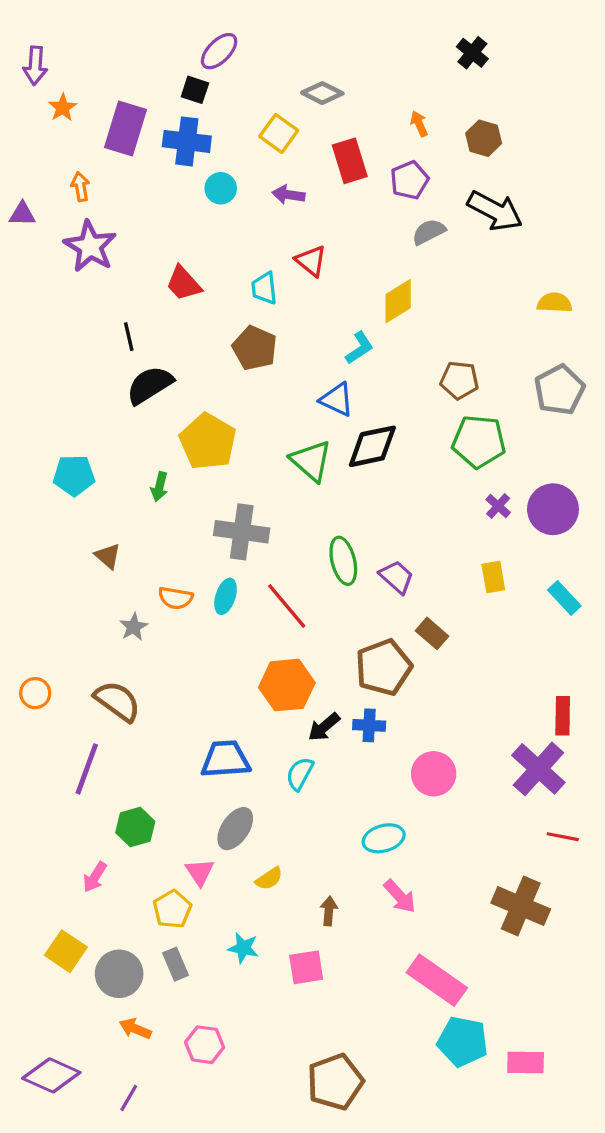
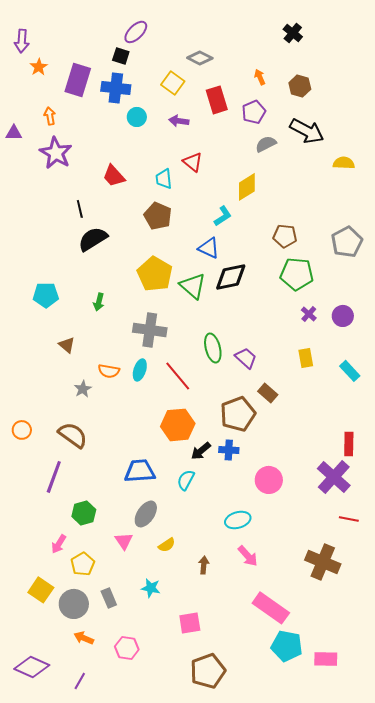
yellow semicircle: (555, 303) -> (344, 163), moved
yellow pentagon: (208, 441) -> (155, 274), moved
purple circle: (553, 509) -> (343, 316), size x0.7
yellow pentagon: (172, 909) -> (83, 564), moved
pink square: (306, 967) -> (190, 623), moved

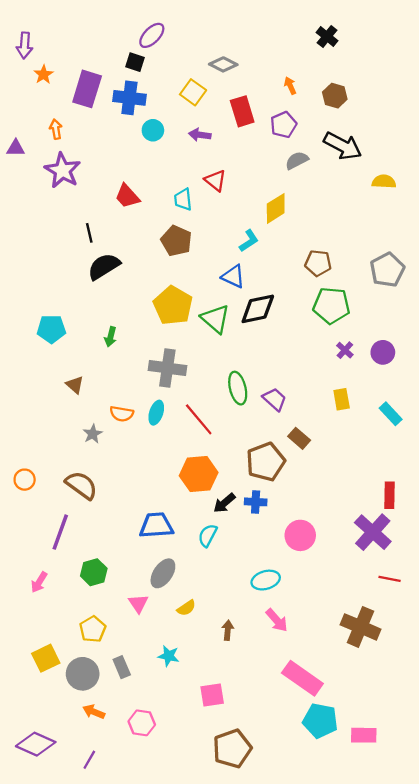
pink arrow: (59, 544) -> (39, 582), moved
yellow square: (41, 590) -> (46, 658), turned 30

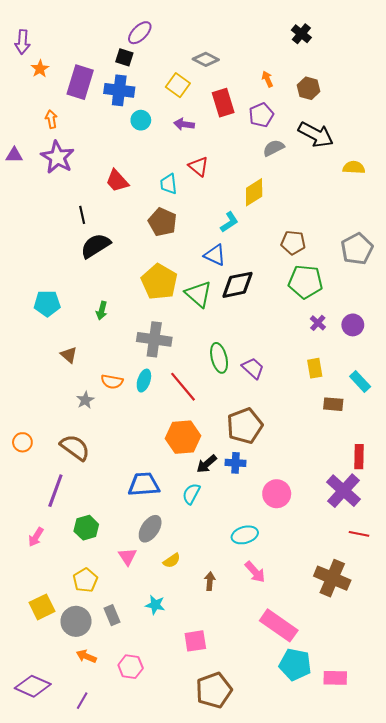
purple triangle: (16, 148) -> (14, 155), moved
brown rectangle: (299, 438) -> (333, 404), moved, turned -36

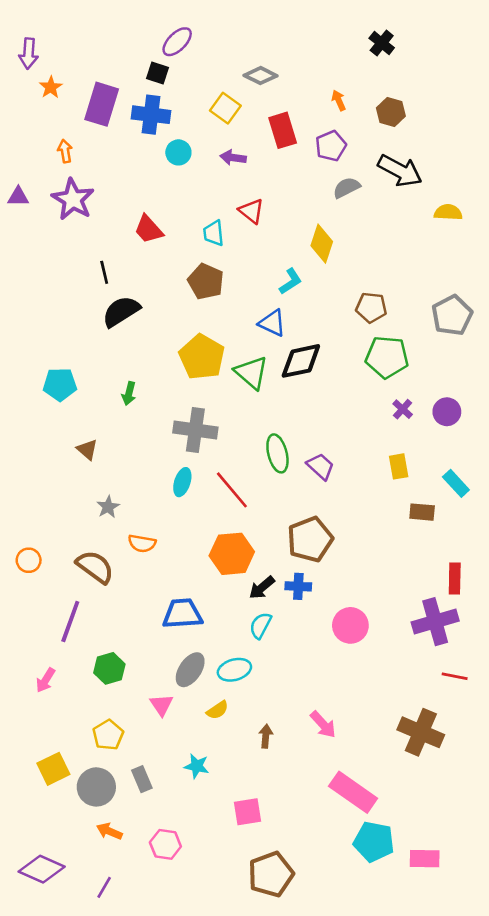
yellow diamond: (254, 192) -> (322, 244), turned -40
orange semicircle: (112, 382) -> (142, 543), moved
purple cross: (344, 491) -> (435, 622), turned 32
cyan semicircle: (191, 494) -> (261, 625), moved
cyan ellipse: (245, 535) -> (234, 670), moved

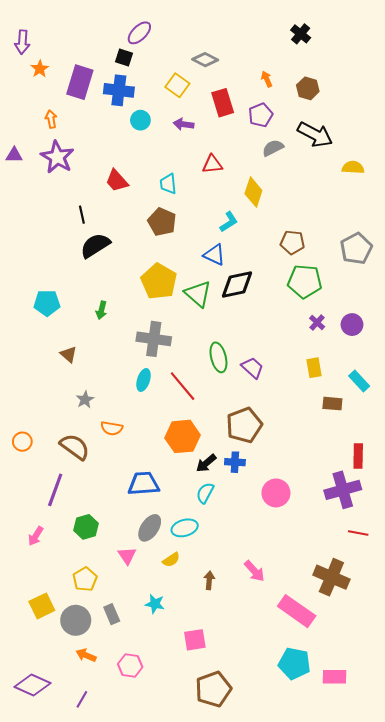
red triangle: (251, 211) -> (212, 164), moved, turned -45
pink rectangle: (353, 792) -> (297, 611), moved

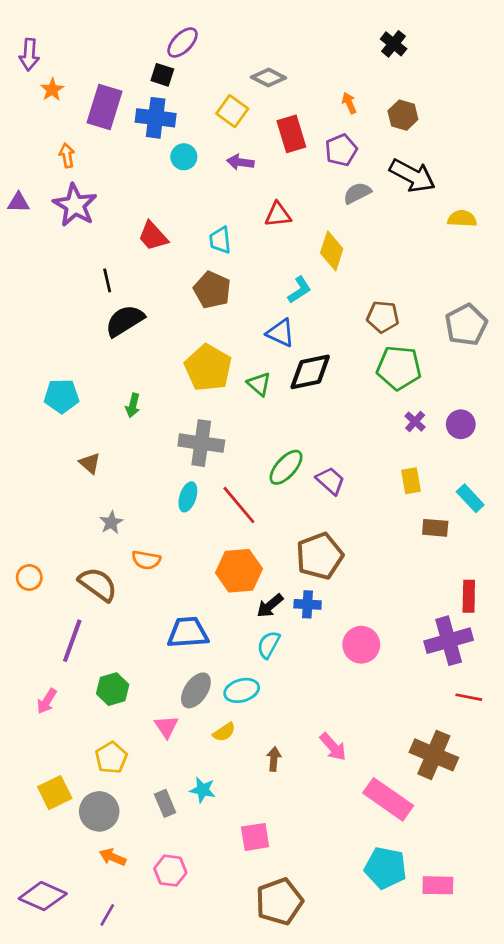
green triangle: (198, 294) -> (259, 384), size x0.7
green ellipse: (218, 357) -> (286, 467), turned 56
gray rectangle: (112, 614) -> (165, 803), moved

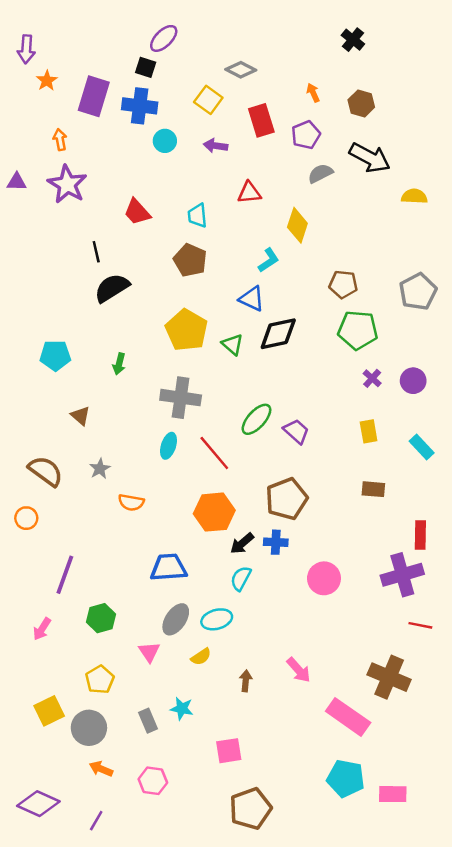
brown rectangle: (435, 528) -> (373, 489), moved
brown semicircle: (98, 584) -> (46, 471), moved

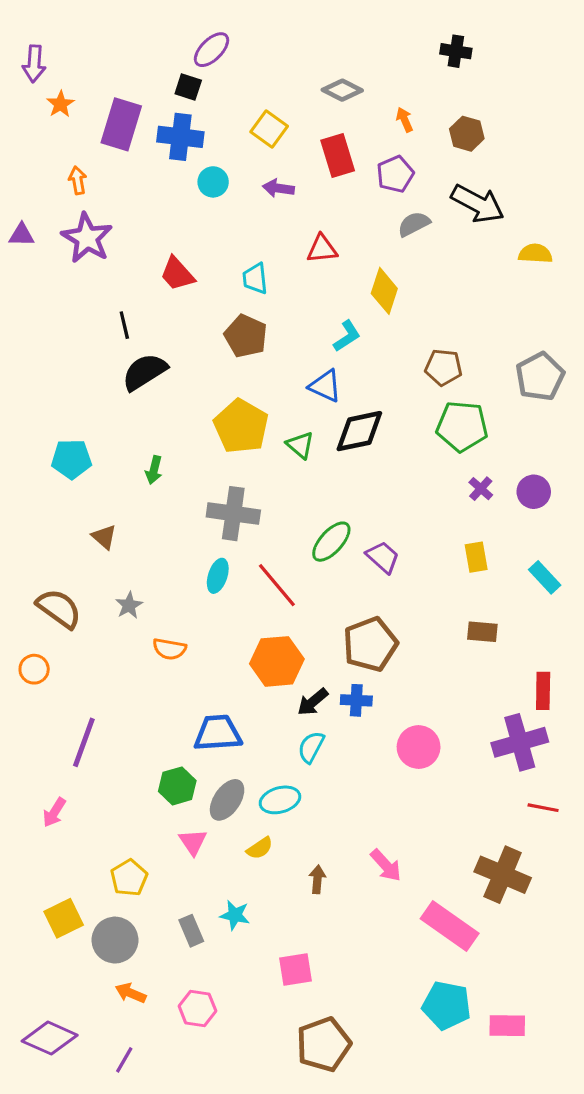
black cross: (353, 40) -> (456, 51), turned -30
gray diamond: (241, 70) -> (342, 90), moved
green hexagon: (101, 618) -> (177, 786), moved

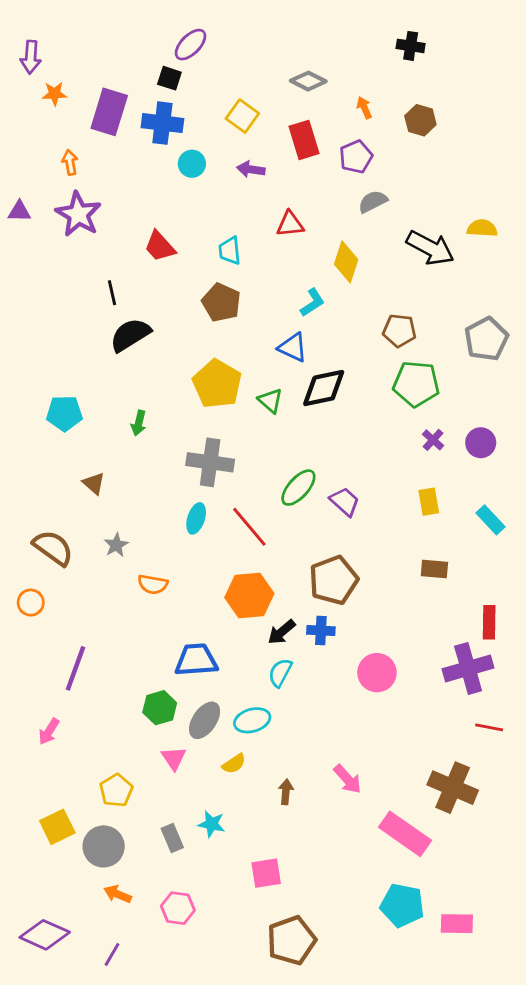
orange star: (61, 104) -> (55, 94), turned 30
black arrow: (478, 204) -> (430, 248), moved

